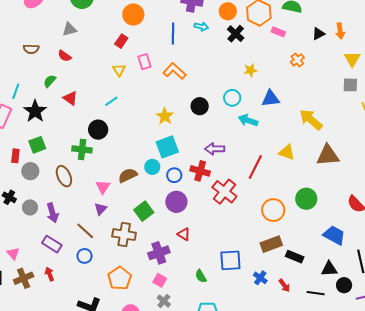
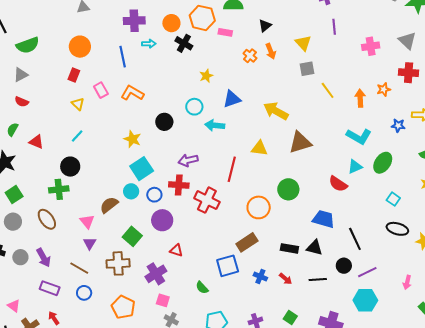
orange arrow: (340, 31) -> (271, 51), moved
brown rectangle: (271, 244) -> (247, 242), moved
black triangle: (329, 269) -> (314, 248), moved, turned 30

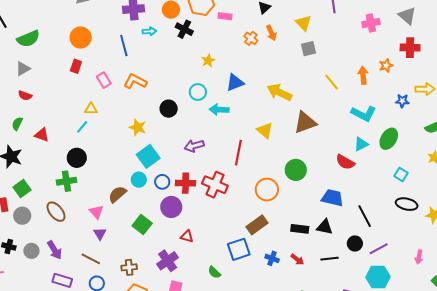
yellow line: (328, 90) -> (332, 82), moved
yellow triangle: (78, 104) -> (91, 109), moved, turned -40
yellow triangle: (259, 148) -> (265, 130), turned 36
red cross: (179, 185) -> (186, 183), moved
brown cross: (118, 263) -> (129, 267), moved, size x0.7

